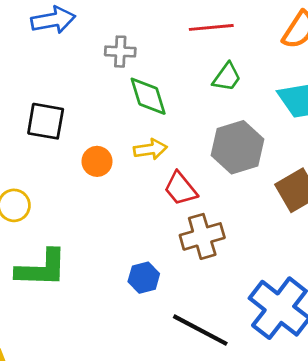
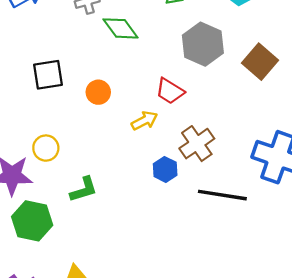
yellow arrow: (150, 149) -> (144, 121), moved
brown cross: (202, 236) -> (197, 144), moved
green L-shape: (41, 268) -> (84, 189), size x0.7

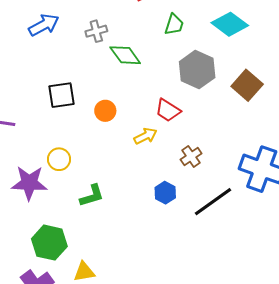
brown cross: (197, 144) -> (191, 156), size x0.7
blue hexagon: (165, 169) -> (165, 193), moved
black line: (222, 195) -> (213, 202), turned -45
green hexagon: (32, 221) -> (49, 243), moved

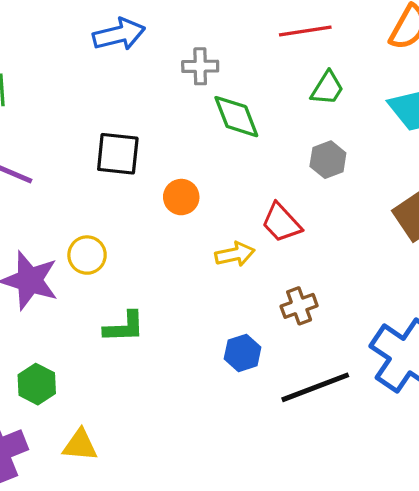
gray hexagon: (197, 70) -> (328, 160), moved, size x0.6
green hexagon: (49, 243) -> (37, 384), size x0.7

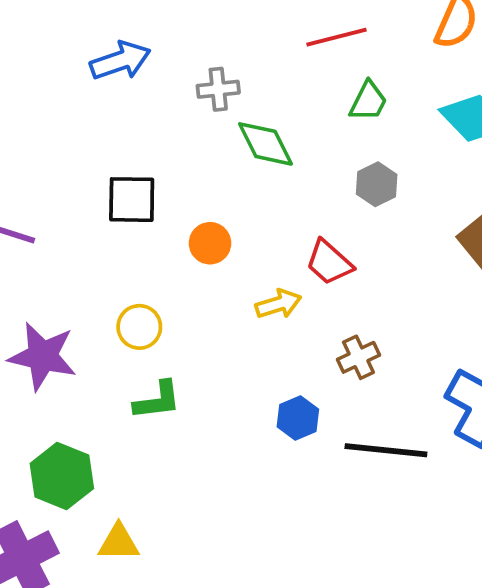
yellow circle: (87, 255) -> (139, 327), moved
green hexagon: (37, 384) -> (62, 476), size x1.4
black line: (315, 387) -> (386, 450), turned 32

